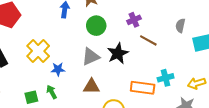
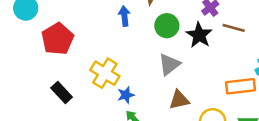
black star: (118, 53) -> (199, 35), moved
blue star: (58, 69) -> (126, 95), moved

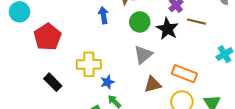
yellow cross: (105, 73) -> (89, 64), turned -30
orange rectangle: (241, 86) -> (184, 74), moved, turned 30

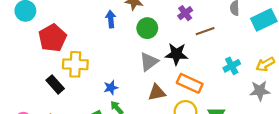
brown line: (196, 22) -> (205, 31), turned -36
black star: (167, 29) -> (176, 54), moved, turned -30
yellow cross: (89, 64) -> (75, 64), moved

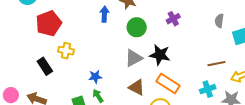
brown line: (205, 31) -> (216, 64), moved
yellow cross: (75, 64) -> (66, 51), size x0.7
cyan cross: (232, 66) -> (208, 89), moved
brown triangle: (157, 93) -> (137, 87), turned 30

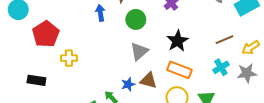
black star: (160, 55) -> (178, 41), moved, turned -30
black rectangle: (45, 66) -> (36, 80), moved, turned -36
blue star: (95, 77) -> (128, 84), moved

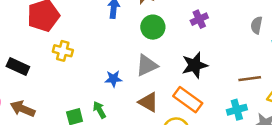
blue star: (128, 84) -> (113, 79), moved

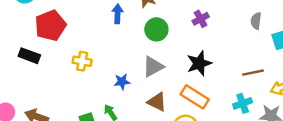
yellow cross: (63, 51) -> (82, 61), moved
black rectangle: (18, 67) -> (29, 56), moved

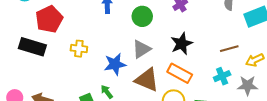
black rectangle: (29, 56) -> (32, 47), size x1.4
blue star: (122, 82) -> (115, 64), size x1.5
brown triangle: (157, 102) -> (147, 80), size x1.4

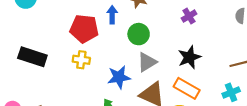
green circle: (142, 16) -> (139, 34), moved
red pentagon: (49, 19) -> (84, 29), moved, turned 30

